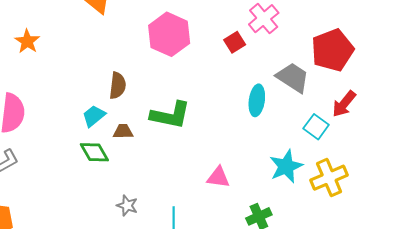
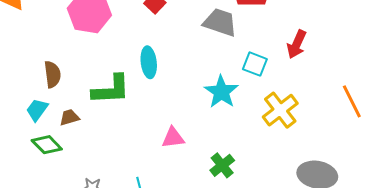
cyan ellipse: (257, 100) -> (149, 62), moved
red arrow: (344, 104) -> (297, 44), moved
cyan star: (286, 166) -> (221, 92), moved

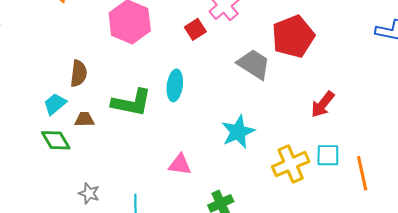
cyan square: (255, 64) -> (328, 155), moved, turned -35

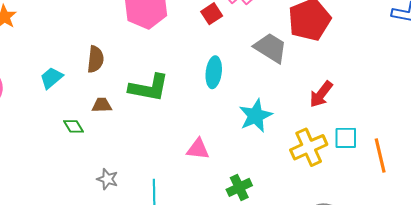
cyan ellipse: (175, 85) -> (214, 72), moved
cyan trapezoid: (55, 104) -> (51, 78), moved
red arrow: (323, 104) -> (321, 94), moved
green diamond: (56, 140) -> (74, 126), size x0.7

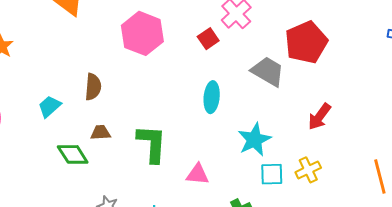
green L-shape: (149, 88) -> (152, 144), moved, turned -96
green diamond: (74, 126) -> (73, 154), size x1.5
cyan square: (346, 138) -> (272, 174), moved
yellow cross: (309, 147) -> (308, 170), size x0.7

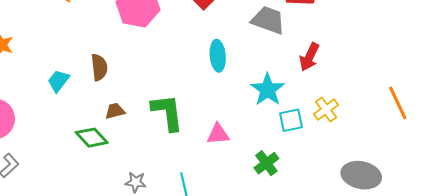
cyan trapezoid: (49, 106) -> (58, 81), moved
red arrow: (319, 117) -> (309, 57), moved

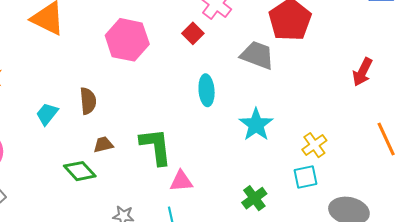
red arrow: (309, 57) -> (362, 72), moved
cyan square: (291, 120) -> (305, 177), moved
pink triangle: (218, 134) -> (181, 181), moved

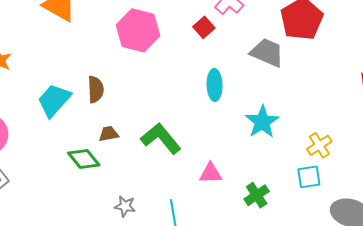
cyan trapezoid: (47, 114) -> (54, 100), size x1.5
green L-shape: (156, 147) -> (161, 138), turned -36
pink triangle: (181, 181) -> (211, 173), moved

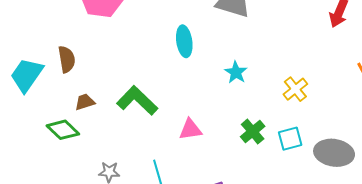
cyan star: (262, 122) -> (236, 72), size x0.7
cyan square: (309, 177) -> (290, 139), moved
green cross: (257, 195) -> (253, 132), moved

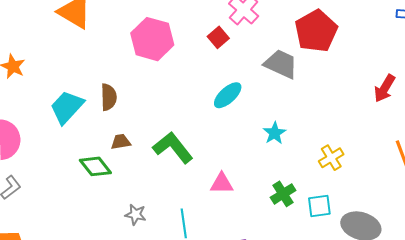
cyan ellipse: (184, 41) -> (228, 95), turned 48

